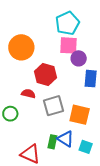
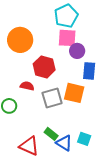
orange square: (80, 115) -> (74, 93), moved
blue triangle: (66, 139) -> (64, 143), moved
green rectangle: (52, 142) -> (51, 134), turned -64

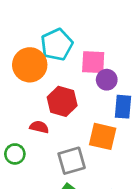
cyan pentagon: (66, 16) -> (57, 45), moved
gray square: (52, 98) -> (72, 161), moved

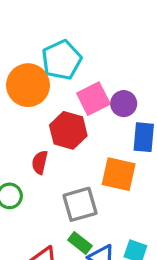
pink square: (93, 62) -> (93, 99), moved, turned -30
red semicircle: (39, 127) -> (40, 162), turned -90

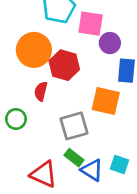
orange circle: (28, 85) -> (34, 50), moved
pink square: (93, 99) -> (91, 24), moved, turned 36

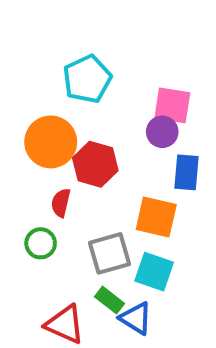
pink square: (91, 24) -> (172, 105), moved
green circle: (16, 119) -> (41, 243), moved
cyan square: (120, 165) -> (154, 272), moved, size x1.4

